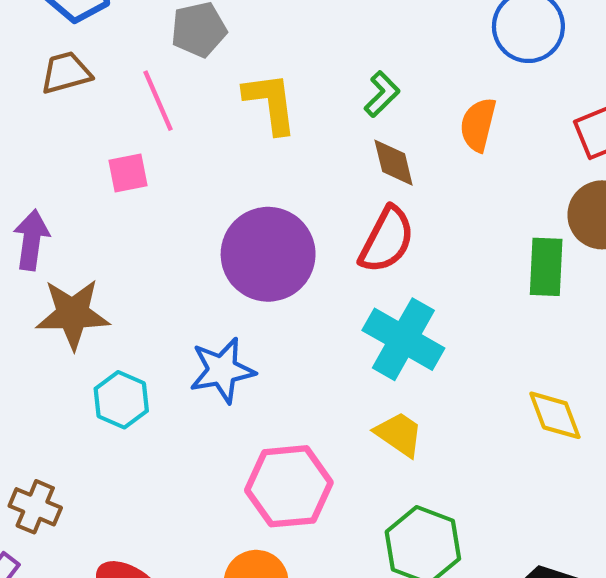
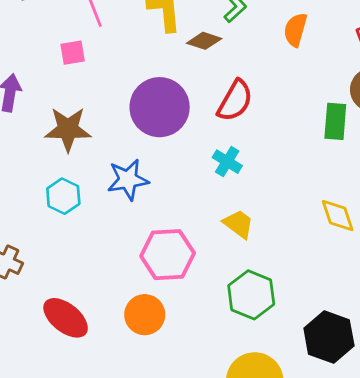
brown diamond: (394, 163) -> (204, 41), moved, turned -60
brown star: (73, 314) -> (68, 129), moved
cyan cross: (403, 339) -> (227, 162), moved, size x0.6

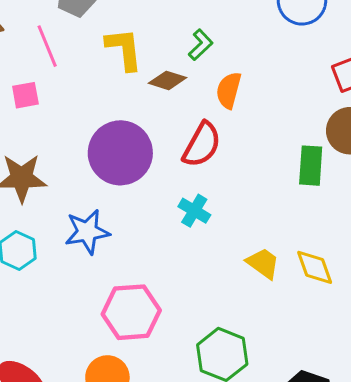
orange semicircle: (295, 30) -> (229, 90), moved
yellow trapezoid: (238, 224) -> (263, 263), moved

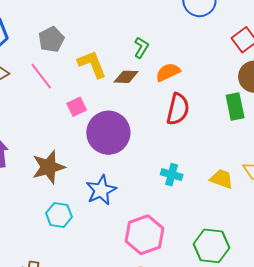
orange semicircle: (229, 90) -> (168, 72), turned 65
pink square: (25, 95) -> (77, 107), moved
red semicircle: (202, 145) -> (178, 109), moved
cyan cross: (194, 211) -> (172, 175), moved

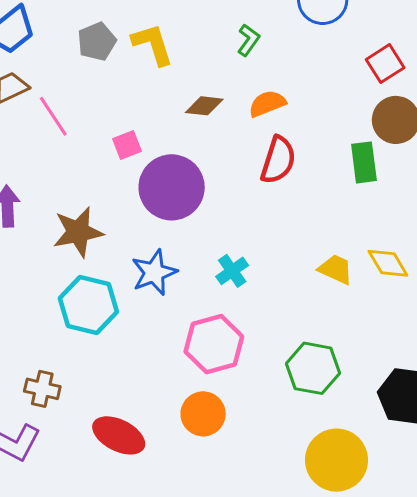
green L-shape: (141, 48) -> (248, 40), moved
yellow L-shape: (92, 64) -> (153, 44), moved
pink line: (41, 76) -> (53, 116), moved
cyan cross: (172, 175) -> (232, 271), moved, turned 35
cyan hexagon: (59, 215) -> (88, 305), size x1.5

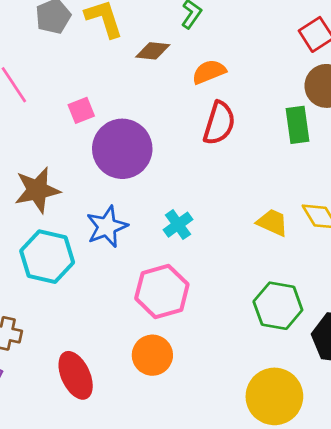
brown diamond: (204, 106) -> (153, 51), moved
green hexagon: (313, 368) -> (278, 306), moved
red ellipse: (119, 435) -> (76, 375), turned 39

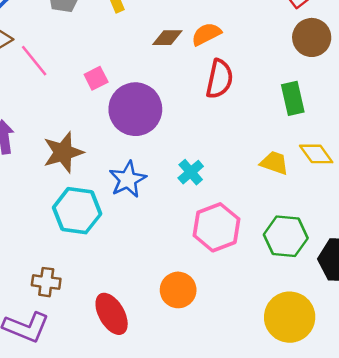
brown diamond: (153, 51) -> (167, 38), moved
green rectangle: (297, 125) -> (293, 98), moved
pink hexagon: (162, 291) -> (217, 227), moved

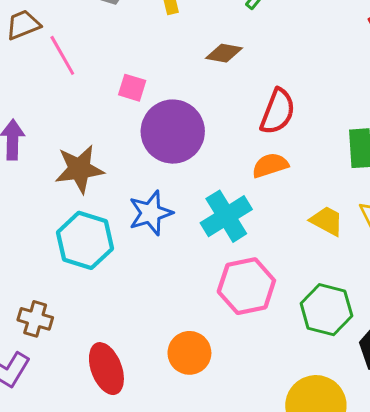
orange semicircle: (206, 34) -> (270, 165), moved
pink square: (96, 78) -> (132, 88), turned 35
cyan cross: (191, 172) -> (226, 216), size x1.6

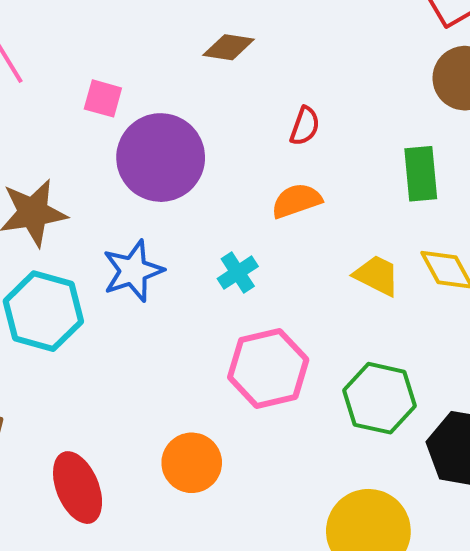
red semicircle: (278, 112) -> (305, 126), size x0.6
cyan cross: (226, 216) -> (238, 273), size x0.6

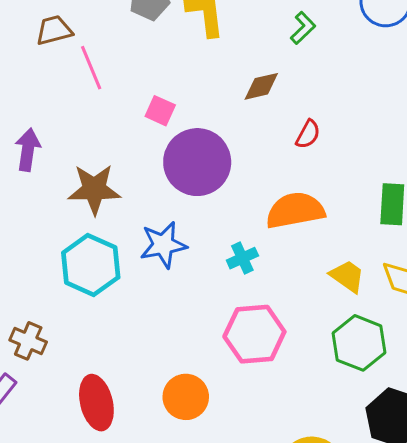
brown diamond: (229, 47) -> (261, 86), turned -30
red semicircle: (305, 126) -> (308, 134), moved
orange semicircle: (296, 201) -> (295, 210), size x1.5
green hexagon: (379, 398) -> (359, 343), moved

